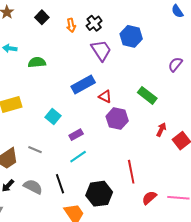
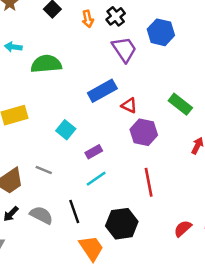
green semicircle: (37, 62) -> (46, 64), size x1.4
red line: (131, 172) -> (149, 182), moved

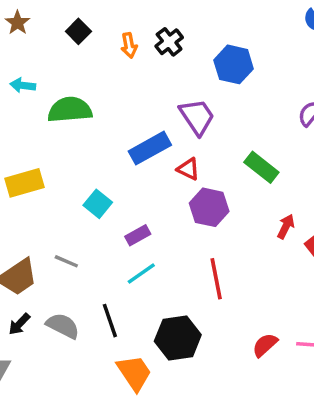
purple trapezoid: (124, 49) -> (197, 117), moved

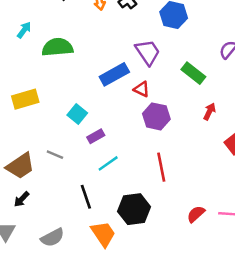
cyan arrow: (23, 85) -> (24, 30), turned 119
green rectangle: (261, 167) -> (193, 73), moved
red arrow: (286, 227) -> (209, 111), moved
purple rectangle: (138, 235) -> (96, 136), moved
gray semicircle: (63, 326) -> (52, 238), moved, turned 125

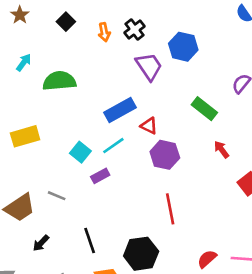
purple trapezoid: (148, 52) -> (149, 66), moved
red arrow: (209, 111) -> (222, 149), turned -63
cyan line: (108, 163) -> (113, 146), moved
black arrow: (22, 199) -> (41, 243), moved

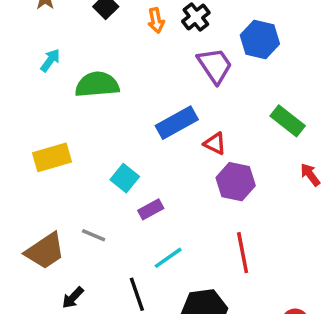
cyan line: (113, 146) -> (168, 258), moved

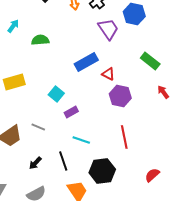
green semicircle: (97, 85) -> (40, 40), size x0.7
cyan line: (168, 258) -> (81, 140), turned 54
black arrow: (73, 298) -> (35, 163), moved

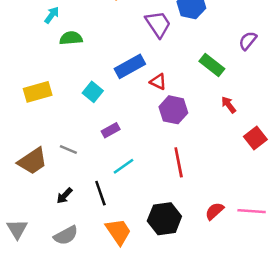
cyan arrow: (13, 26) -> (52, 15), moved
cyan square: (56, 94) -> (93, 92), moved
cyan line: (81, 140) -> (123, 166), turned -54
black hexagon: (102, 171) -> (164, 219), moved

